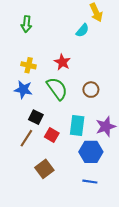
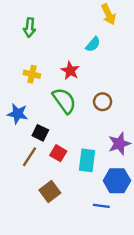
cyan semicircle: (82, 30) -> (93, 44), moved
blue star: (23, 90) -> (18, 114), moved
cyan rectangle: (77, 126) -> (87, 160), moved
blue hexagon: (91, 152) -> (117, 181), moved

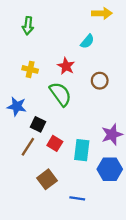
yellow arrow: (109, 14) -> (102, 13), turned -66
brown circle: (103, 102) -> (100, 81), moved
blue line: (101, 206) -> (77, 198), moved

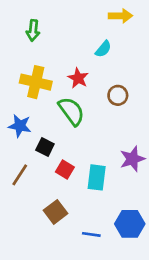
yellow cross: (30, 69) -> (36, 82), size x1.6
brown line: (28, 147) -> (20, 175), moved
blue hexagon: (110, 169) -> (130, 224), moved

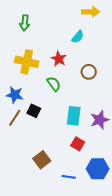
green semicircle: (71, 111) -> (54, 84), size x0.7
red square: (65, 170) -> (78, 144), moved
brown line: (20, 175) -> (15, 118), moved
cyan rectangle: (97, 177) -> (74, 116), moved

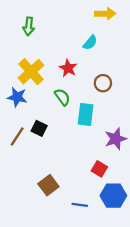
yellow cross: (27, 62) -> (31, 72), turned 35
blue star: (15, 95) -> (17, 97), moved
cyan rectangle: (74, 116) -> (86, 114), moved
red square: (78, 144) -> (99, 169), moved

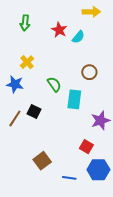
red star: (68, 68) -> (59, 30), moved
yellow cross: (31, 72) -> (27, 62), size x0.6

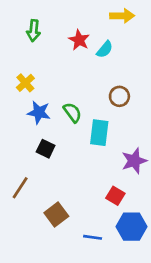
yellow cross: (27, 62) -> (25, 83), moved
blue star: (15, 84) -> (39, 112), moved
brown line: (15, 118) -> (20, 188), moved

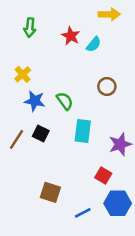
cyan rectangle: (99, 133) -> (83, 131), moved
brown line: (20, 188) -> (17, 139), moved
brown square: (56, 215) -> (50, 192), turned -35
blue line: (93, 237) -> (83, 213), turned -35

